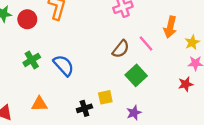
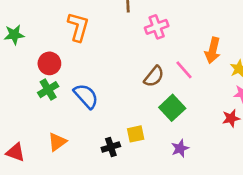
red circle: (27, 19) -> (49, 63), moved
orange triangle: (39, 104) -> (57, 142), turned -35
purple star: (134, 113) -> (180, 148), moved

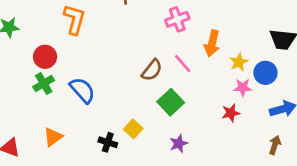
pink cross: (157, 27) -> (177, 19), moved
yellow square: (136, 134) -> (133, 129), turned -36
black cross: (111, 147) -> (108, 142), turned 36

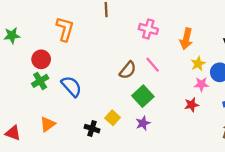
pink cross: (177, 19) -> (148, 29), turned 36
orange arrow: (212, 43) -> (186, 39), moved
purple star: (179, 144) -> (143, 123), moved

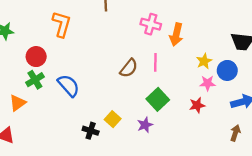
orange arrow: (186, 39) -> (176, 35), moved
pink line: (153, 65) -> (155, 62), turned 42
green square: (143, 96) -> (158, 99), moved
orange triangle: (48, 124) -> (18, 103), moved

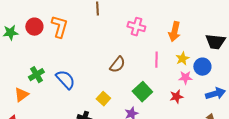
orange arrow: (176, 35) -> (174, 32), moved
red circle: (36, 57) -> (34, 27), moved
pink line: (155, 62) -> (156, 60), moved
yellow square: (113, 119) -> (103, 99), moved

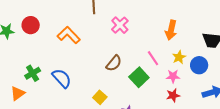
orange L-shape: (59, 27) -> (69, 35), moved, turned -60
pink cross: (136, 27) -> (120, 25), moved, turned 30
pink line: (156, 60) -> (153, 58), turned -35
pink star: (185, 78) -> (173, 76), moved
green square: (142, 92) -> (139, 77), moved

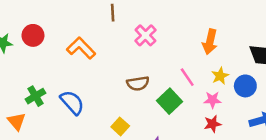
brown semicircle: (114, 63) -> (138, 83), turned 42
orange triangle: (18, 93) -> (17, 121), turned -35

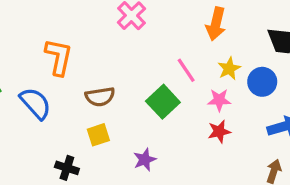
orange L-shape: (81, 48) -> (59, 57), moved, turned 56
brown semicircle: (138, 83) -> (100, 97), moved
yellow square: (120, 126) -> (98, 135), turned 30

